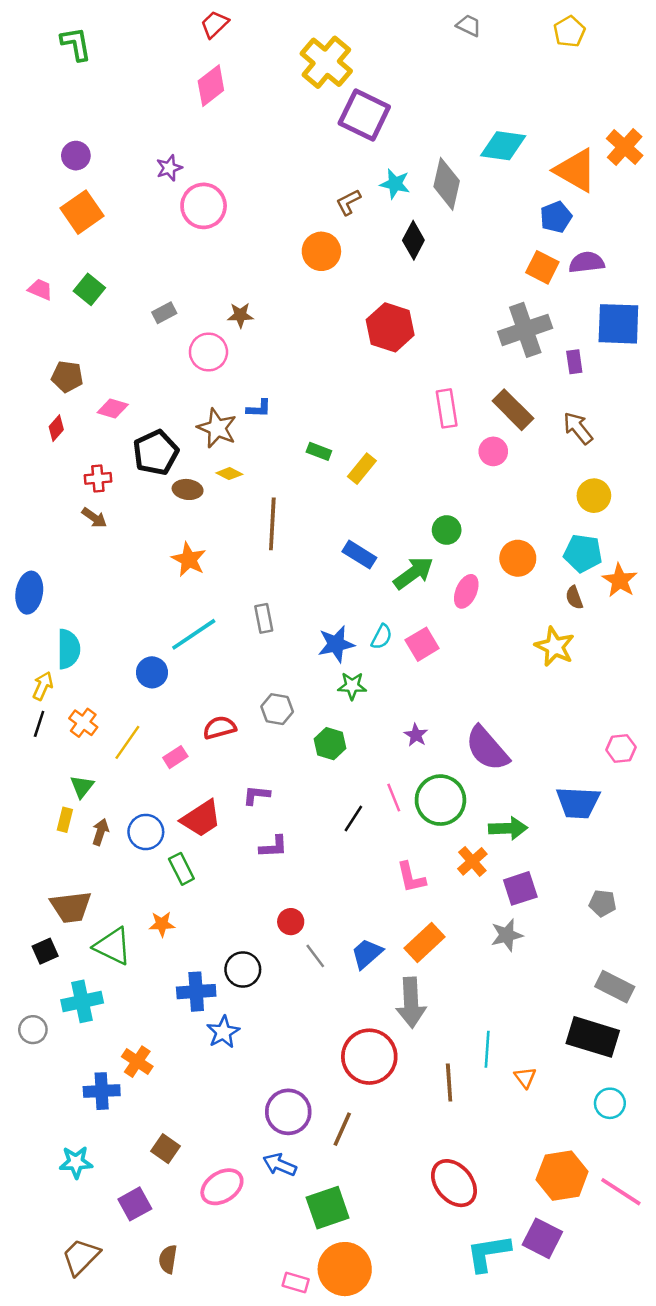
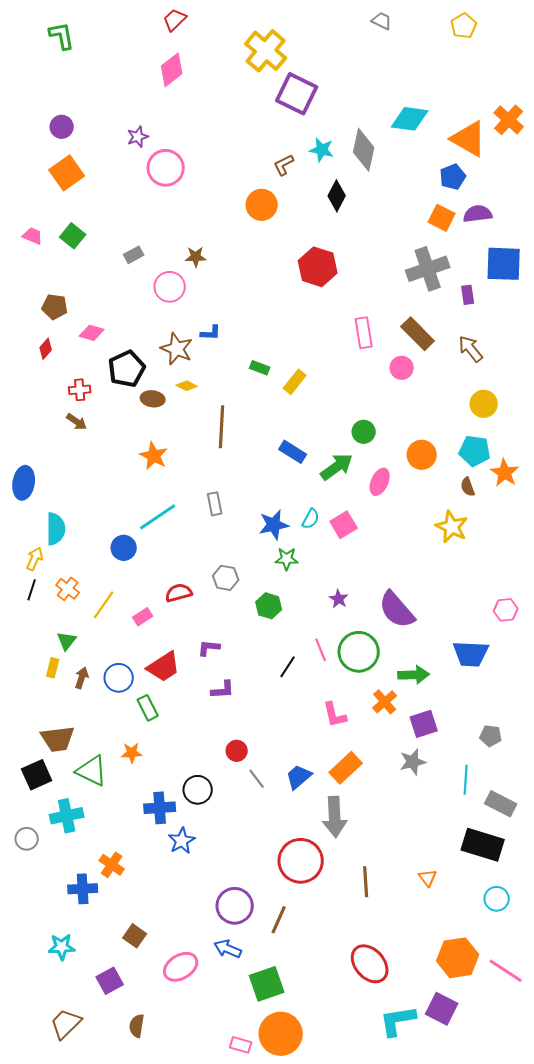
black square: (45, 951) -> (37, 775), size x1.4
cyan line: (487, 1049) -> (466, 780), moved

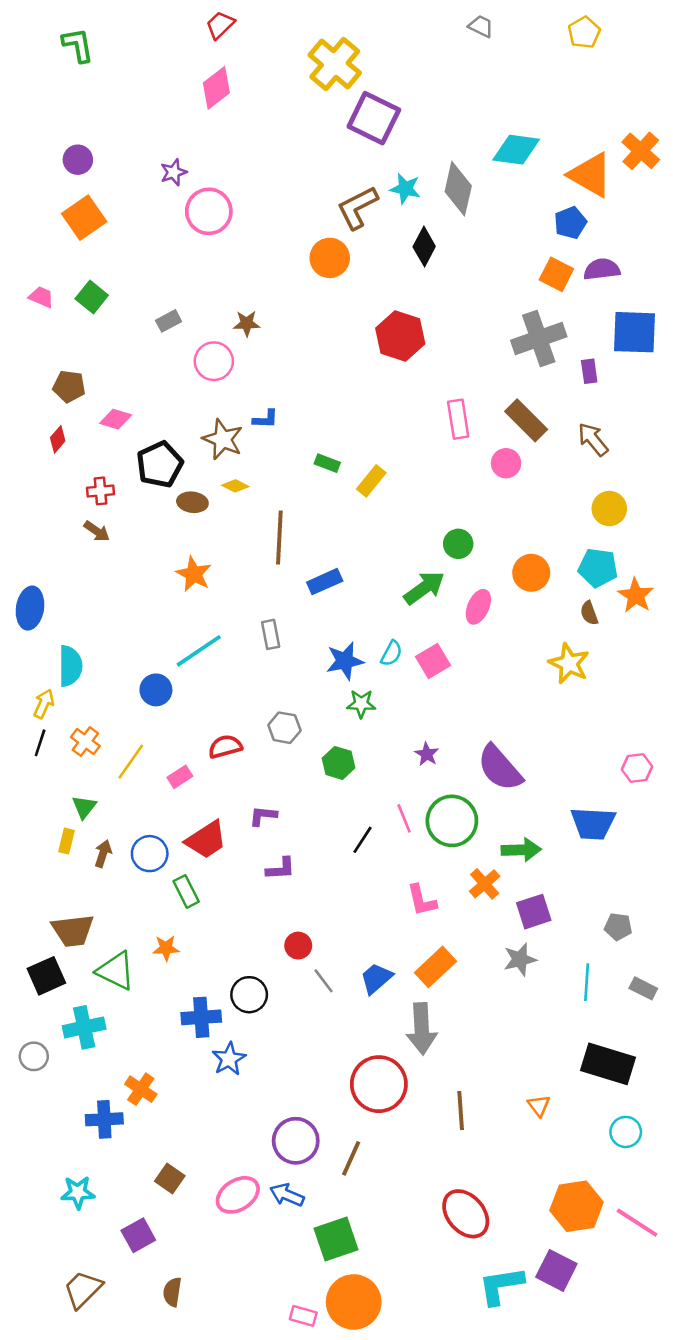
brown L-shape: (284, 165) -> (357, 208), size x1.6
blue rectangle: (293, 452) -> (325, 582), moved, turned -56
gray rectangle: (501, 804) -> (643, 988), moved, size x0.7
pink ellipse: (181, 967) -> (238, 1195), moved

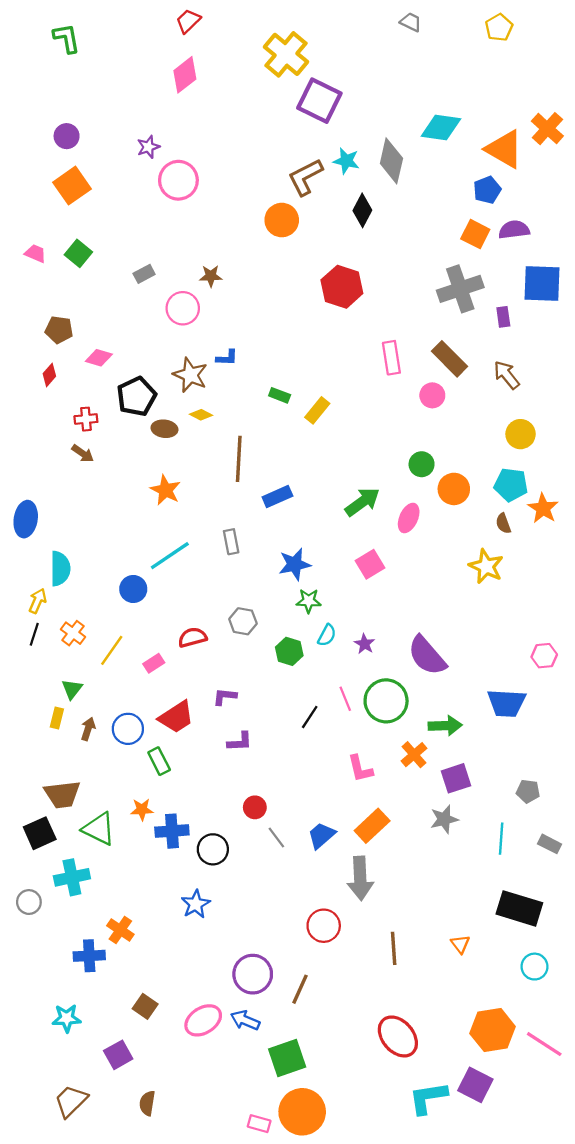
green circle: (458, 544) -> (422, 464), moved
cyan semicircle: (391, 653) -> (327, 635), moved
blue cross: (201, 1017) -> (172, 831), moved
red circle: (379, 1084) -> (324, 926), size x0.7

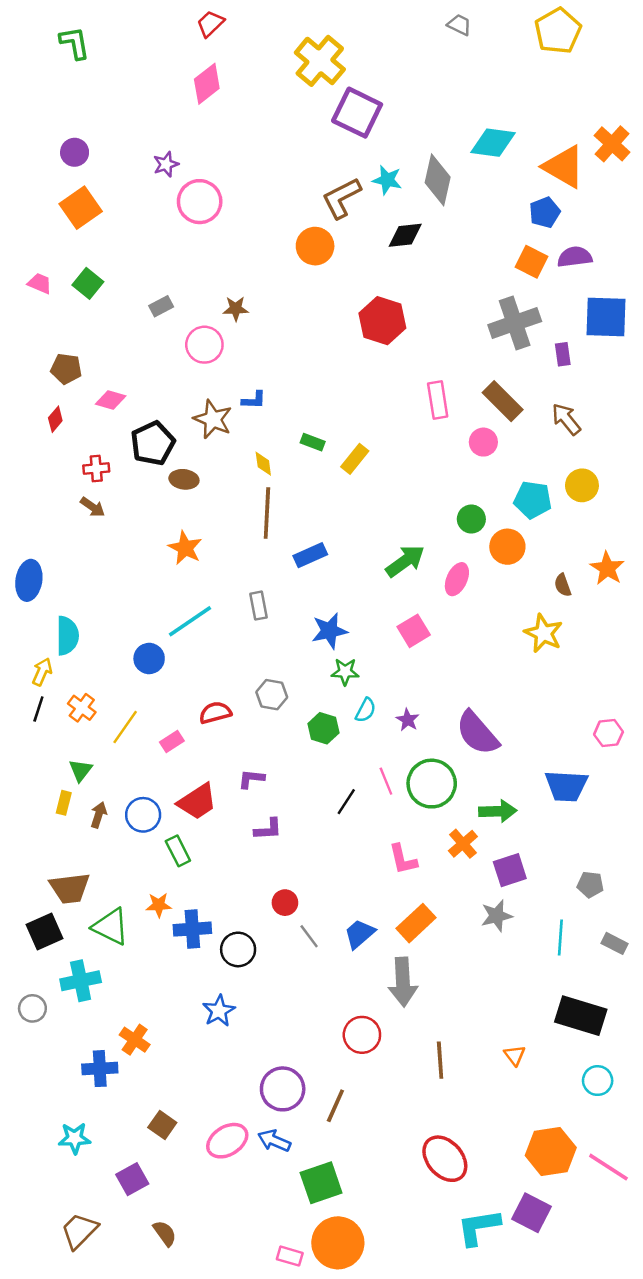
yellow pentagon: (499, 27) -> (558, 31), size x1.5
black diamond: (362, 210) -> (405, 235), turned 56
yellow diamond: (201, 415) -> (263, 464), moved, turned 55
cyan pentagon: (511, 485) -> (533, 500), moved
brown semicircle: (147, 1103) -> (165, 1233), turned 135

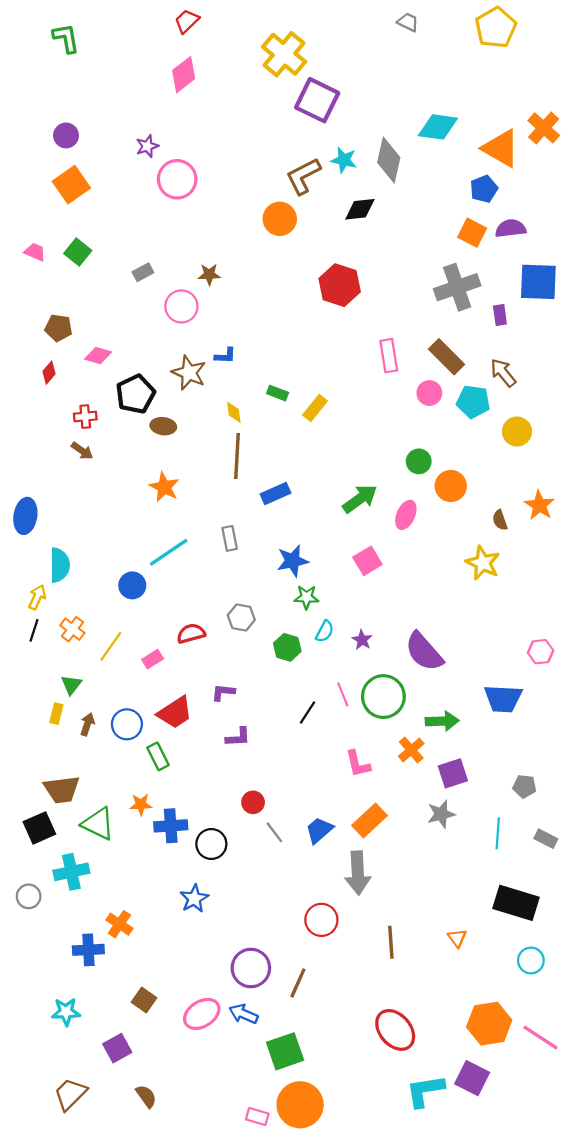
cyan pentagon: (533, 500) -> (473, 402), moved

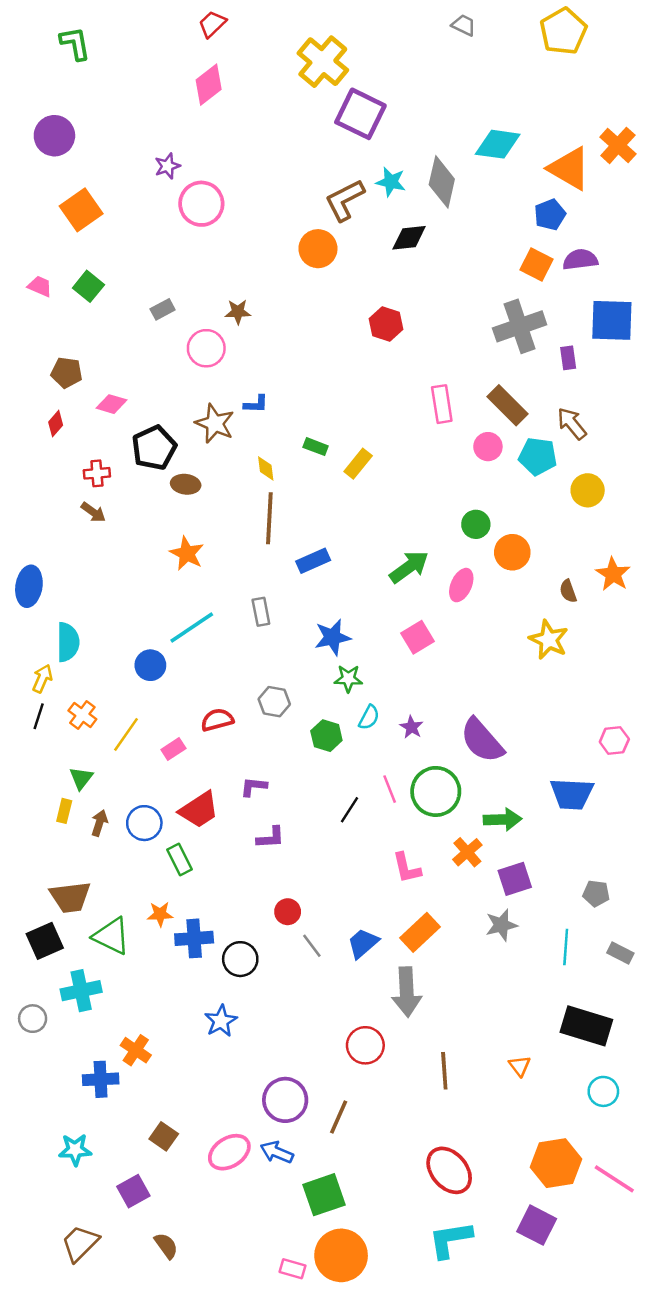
purple circle: (66, 135) -> (54, 136), moved, size x1.4
red hexagon: (340, 285) -> (386, 324), size x0.7
cyan L-shape: (425, 1091) -> (450, 1240), moved

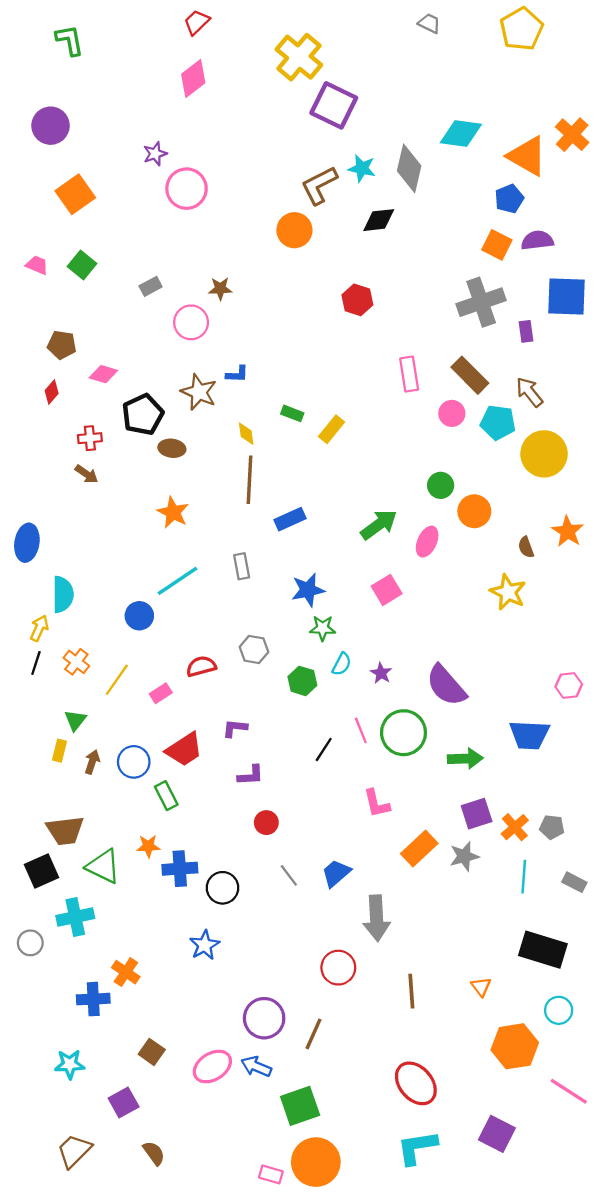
yellow circle: (588, 490) -> (544, 454), size x1.5
orange cross: (467, 852) -> (515, 827), moved
red circle: (288, 912) -> (266, 823), moved
orange rectangle: (420, 932) -> (419, 848), moved
orange hexagon: (556, 1163) -> (515, 1046), moved

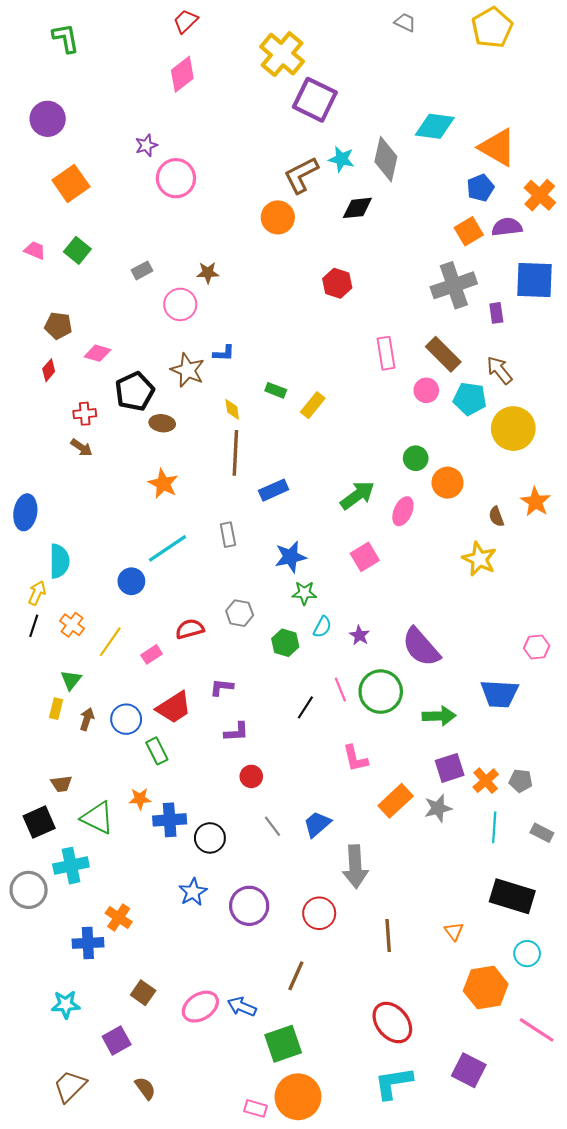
orange cross: (572, 135) -> (540, 195), moved
orange square: (497, 245) -> (469, 231), turned 32
brown trapezoid: (65, 830) -> (61, 784), size x0.6
gray circle: (30, 943) -> (29, 890), size x1.5
purple circle: (264, 1018) -> (249, 906), moved

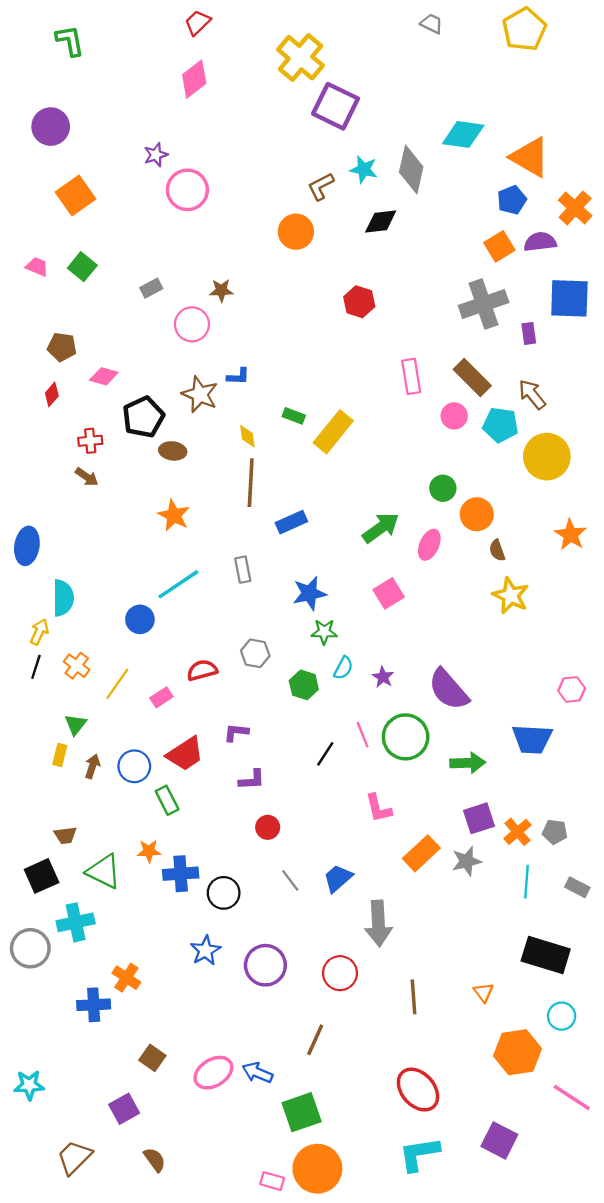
brown L-shape: (301, 175) -> (321, 186), size x0.7
yellow rectangle: (313, 405) -> (333, 432), size x1.5
brown semicircle: (496, 517) -> (497, 550), moved
cyan star: (66, 1004) -> (29, 1085), moved

